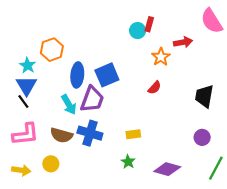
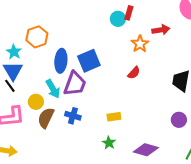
blue cross: (90, 133) -> (73, 116), size x0.7
brown semicircle: (61, 135) -> (46, 118), turned 100
yellow circle: (51, 164) -> (36, 102), moved

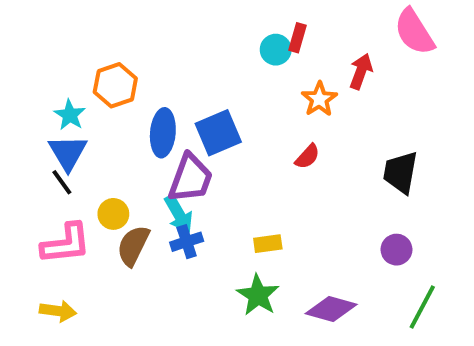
red arrow: (161, 30) -> (361, 71), turned -60
cyan arrow: (53, 89) -> (179, 214), moved
blue cross: (73, 116) -> (187, 242), turned -35
green star: (109, 143) -> (258, 295), size x1.5

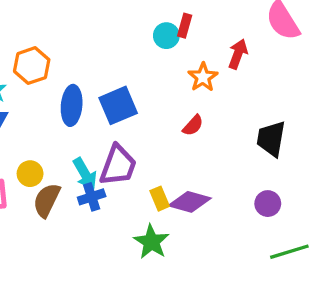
purple trapezoid: (191, 178) -> (118, 165), moved
yellow rectangle: (268, 244) -> (160, 199), turned 75
green line: (422, 307) -> (289, 252), turned 45
purple diamond: (331, 309) -> (190, 202), moved

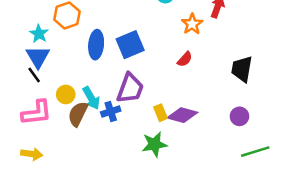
cyan arrow: (85, 174) -> (91, 98), moved
green star: (151, 242) -> (154, 144), turned 30

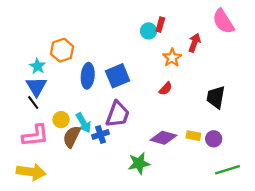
yellow rectangle: (160, 113) -> (193, 136), moved, turned -56
yellow arrow: (32, 154) -> (31, 172), size x1.5

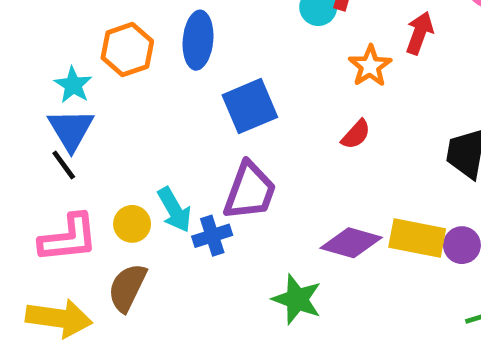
blue ellipse: (88, 76) -> (198, 40), moved
yellow circle: (61, 120) -> (132, 224), moved
yellow rectangle: (193, 136) -> (417, 238), size x1.6
brown semicircle: (72, 137) -> (127, 288), moved
green star: (139, 163) -> (297, 299), turned 30

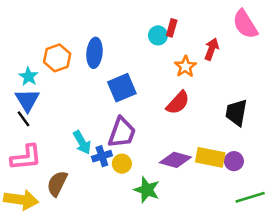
red semicircle: (356, 134) -> (178, 103), size x1.5
yellow circle: (132, 224) -> (122, 164), moved

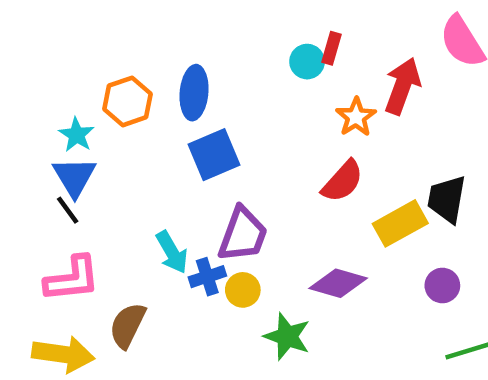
red arrow: (212, 49) -> (402, 86), size x1.4
blue square: (122, 88) -> (214, 155), moved
yellow rectangle: (210, 157) -> (400, 223), moved, turned -40

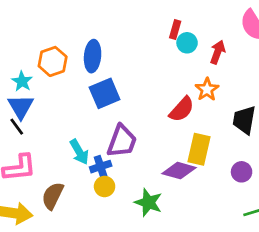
cyan circle: (307, 62) -> (187, 43), moved
red arrow: (402, 86) -> (218, 52), size x0.7
orange star: (356, 117) -> (207, 89), moved
yellow rectangle: (400, 223) -> (199, 149), moved, turned -48
yellow circle: (243, 290) -> (105, 186), moved

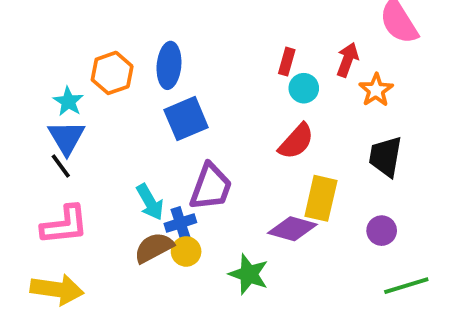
red rectangle: (175, 29) -> (287, 62), moved
cyan circle: (187, 43) -> (304, 88), moved
orange star: (207, 89) -> (376, 90), moved
brown semicircle: (53, 196) -> (154, 248), moved, turned 36

